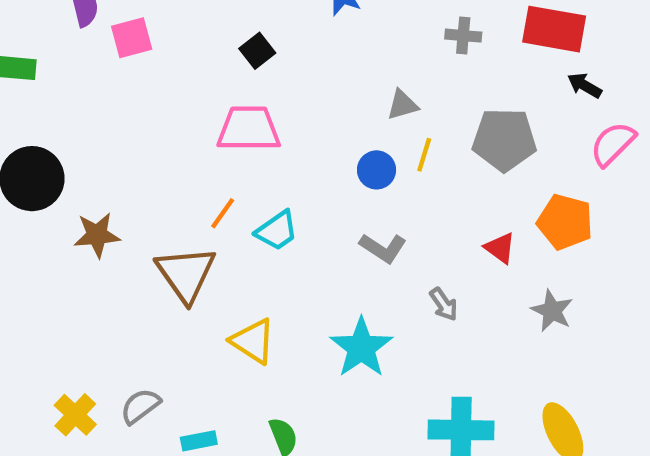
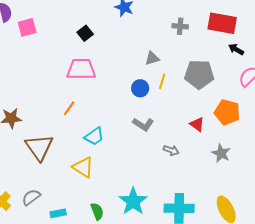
cyan trapezoid: (277, 231) -> (94, 136), moved
brown triangle: (186, 274) -> (39, 147), moved
gray arrow: (444, 304) -> (171, 150), turned -35
cyan star: (361, 348) -> (133, 201), moved

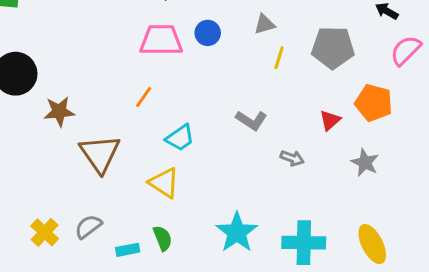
blue circle: (140, 88) -> (208, 33), moved
red triangle: (197, 124) -> (330, 120), turned 42
green semicircle: (97, 211) -> (163, 238), moved

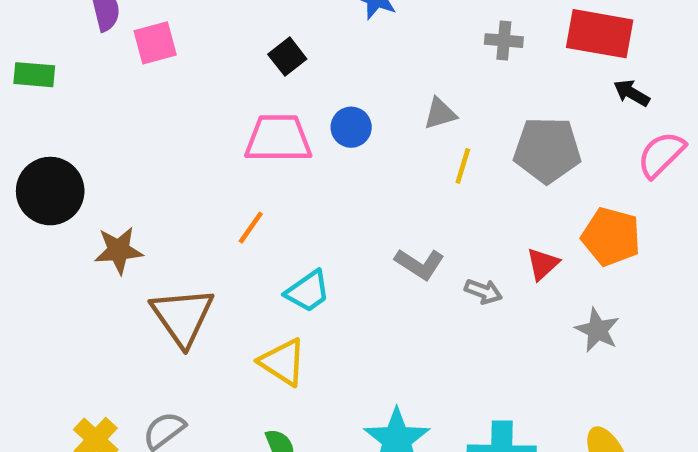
gray arrow: (292, 158) -> (483, 291), moved

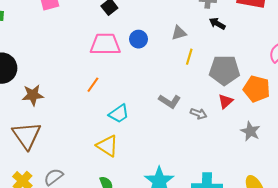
black arrow: (632, 93) -> (217, 24), moved
gray pentagon: (547, 150) -> (224, 70), moved
brown triangle: (182, 316) -> (27, 135), moved

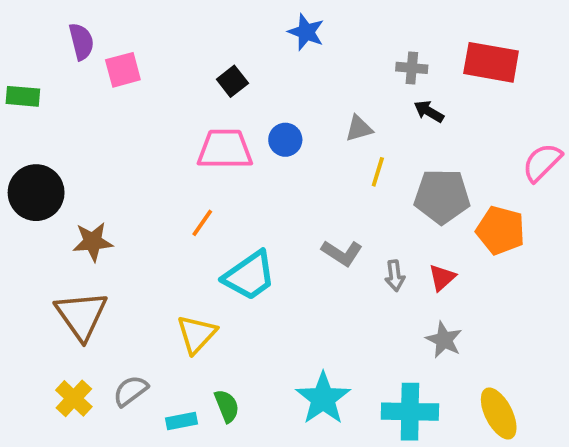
red triangle: (226, 101) -> (442, 278), moved
cyan trapezoid: (119, 114) -> (249, 276), size x1.4
gray arrow: (199, 114) -> (395, 276), turned 63
gray star: (250, 131) -> (444, 340), moved
yellow triangle: (107, 146) -> (197, 334), moved, turned 40

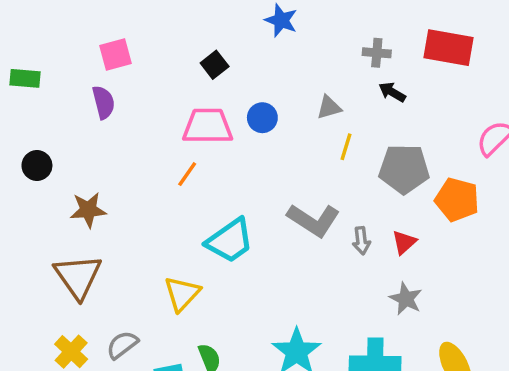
purple semicircle: (81, 42) -> (104, 102), moved
black circle: (36, 193) -> (37, 166), size x0.6
orange line: (202, 223) -> (187, 174), moved
gray L-shape: (342, 253) -> (314, 220), size x1.4

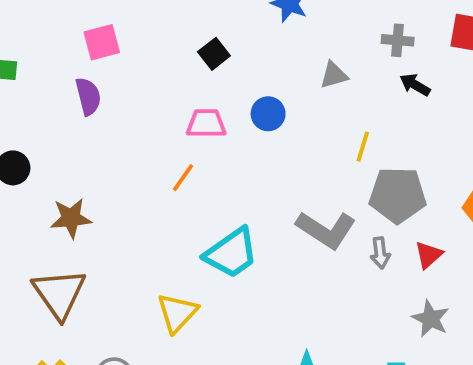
gray triangle: (329, 107) -> (334, 75), moved
pink trapezoid: (208, 126) -> (206, 123), size x0.7
gray pentagon: (404, 169) -> (398, 195), moved

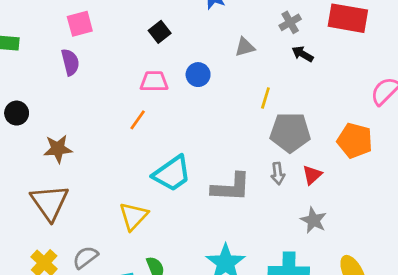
gray cross: (398, 40) -> (290, 22), turned -35
gray L-shape: (326, 230) -> (231, 187), moved, turned -30

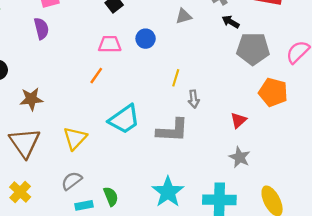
yellow line: (265, 98) -> (176, 78), moved
gray pentagon: (290, 132) -> (253, 49), moved
gray arrow: (278, 174) -> (194, 99), moved
yellow triangle: (133, 216) -> (75, 138), moved
gray semicircle: (85, 257) -> (72, 181), moved

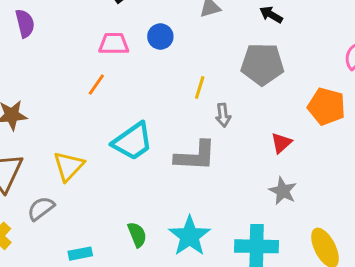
gray pentagon: (253, 49) -> (262, 64), moved
gray semicircle: (72, 181) -> (41, 208), moved
green semicircle: (111, 196) -> (137, 235), moved

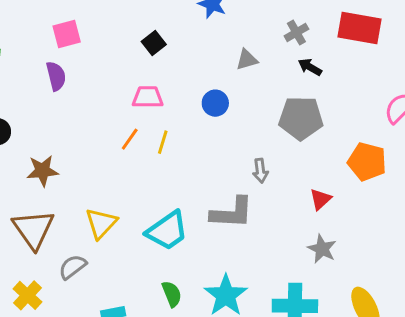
blue circle: (160, 37) -> (215, 103), moved
yellow line: (200, 87) -> (163, 142), moved
cyan trapezoid: (133, 141) -> (167, 231), moved

